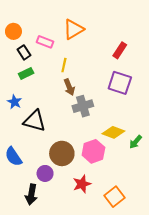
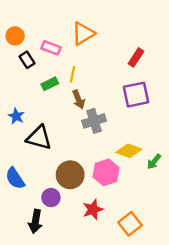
green rectangle: (26, 73) -> (50, 84), moved
purple square: (120, 83) -> (136, 95), turned -30

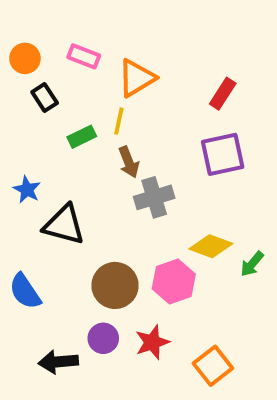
orange triangle: (83, 34) -> (137, 78), moved
pink rectangle: (51, 48) -> (84, 56), moved
purple circle: (51, 198) -> (103, 338), moved
black arrow: (35, 221) -> (58, 362), turned 75

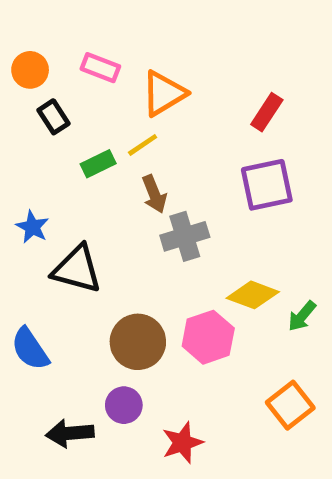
yellow line: (119, 121) -> (143, 145), turned 44
red star: (152, 342) -> (182, 443), moved
orange square: (213, 366) -> (290, 405), moved

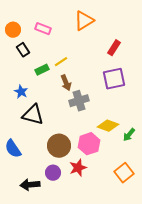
orange triangle: (164, 93) -> (84, 21), moved
blue star: (32, 227) -> (21, 92), moved
red star: (182, 443) -> (78, 168), moved

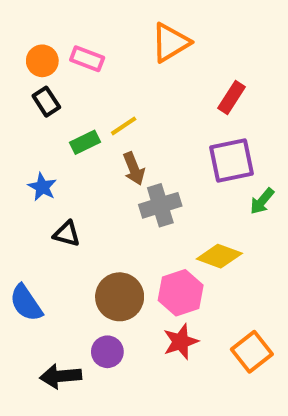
orange circle: (13, 30) -> (42, 61), moved
black triangle: (33, 115) -> (67, 234), size x0.6
green arrow: (129, 135) -> (262, 201), moved
red star: (78, 168) -> (181, 342), moved

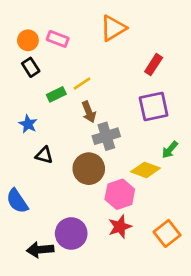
green arrow: (262, 201) -> (170, 150), moved
brown circle: (120, 297) -> (89, 169), moved
purple circle: (107, 352) -> (71, 233), size x1.5

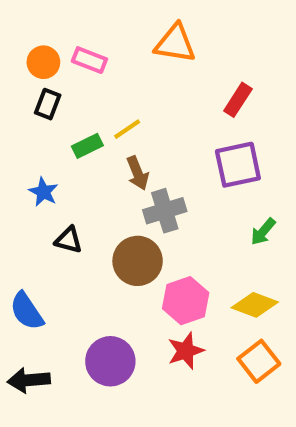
orange triangle: (113, 28) -> (175, 43), turned 40
black rectangle: (31, 67) -> (48, 104), turned 54
yellow diamond: (145, 170) -> (255, 305), moved
black arrow: (40, 250) -> (29, 380), moved

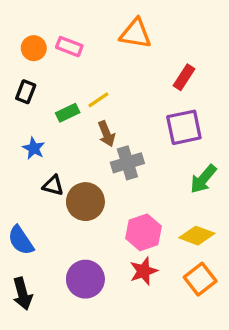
black rectangle: (48, 104) -> (26, 92), moved
green arrow: (263, 232) -> (203, 179), size x1.4
brown circle: (138, 261) -> (85, 202), moved
black arrow: (29, 380) -> (22, 294), turned -100

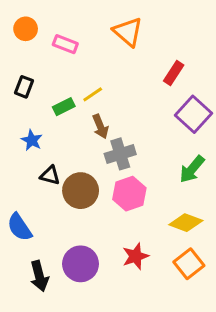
orange triangle: (135, 34) -> (128, 32), turned 32
orange circle: (34, 48) -> (26, 29), moved
purple square: (184, 127) -> (193, 114), moved, turned -36
pink hexagon: (144, 232) -> (129, 194), moved
black arrow: (22, 294) -> (39, 276), moved

